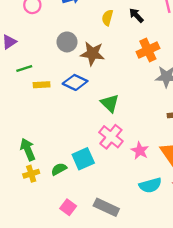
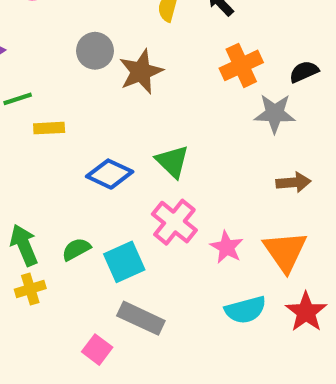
brown star: (92, 54) -> (141, 72), turned -30
blue diamond: (75, 82) -> (110, 174), moved
green semicircle: (59, 169) -> (76, 249), moved
gray rectangle: (106, 207) -> (141, 318), moved

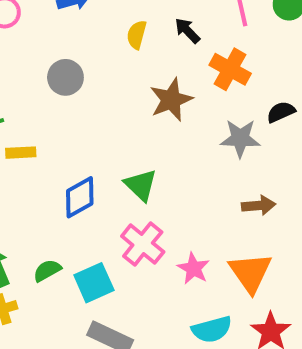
orange cross: (241, 65) -> (230, 69), moved, turned -36
brown star: (141, 72) -> (171, 100), moved
black semicircle: (304, 72) -> (281, 112), moved
blue diamond: (110, 174) -> (80, 197), turned -54

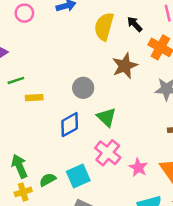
yellow semicircle: (137, 35) -> (104, 27), size x1.6
gray circle: (65, 77) -> (83, 88), moved
green semicircle: (47, 270) -> (48, 180), moved

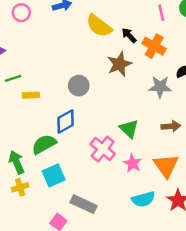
black arrow: (135, 24) -> (129, 35), moved
yellow semicircle: (104, 27) -> (99, 26), turned -68
green triangle: (106, 117) -> (129, 129), moved
cyan square: (78, 176) -> (54, 175), moved
green semicircle: (48, 180) -> (44, 144), moved, size x1.5

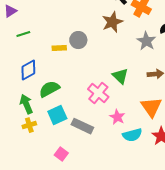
gray star: (160, 87) -> (146, 41), turned 30
yellow rectangle: (31, 95) -> (59, 48), moved
blue diamond: (66, 121) -> (28, 70), moved
pink star: (133, 163) -> (117, 117), moved
gray rectangle: (84, 204) -> (82, 126), moved

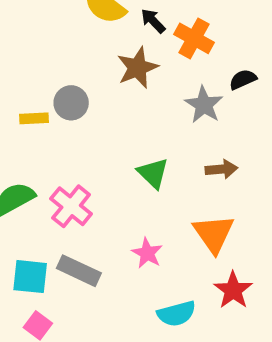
pink cross: (98, 93) -> (71, 206), moved
cyan square: (57, 115) -> (30, 277), moved, turned 30
cyan semicircle: (132, 135) -> (176, 314), moved

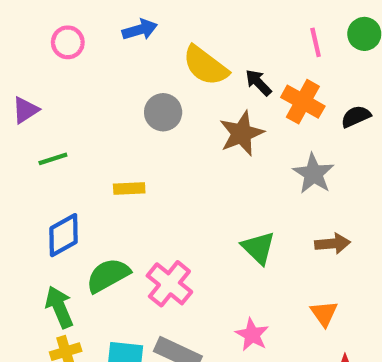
black semicircle: (243, 79) -> (356, 116), moved
gray circle: (71, 103) -> (163, 112), moved
orange triangle: (214, 234) -> (324, 313), size x0.6

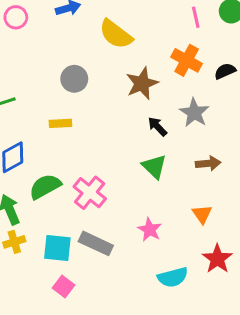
black arrow: (258, 83) -> (157, 127), moved
gray circle: (163, 112) -> (74, 79), moved

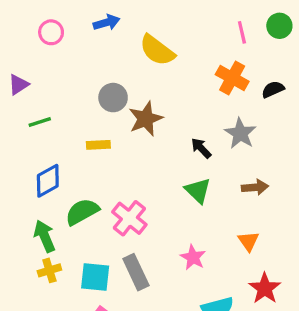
brown star: (142, 83) -> (146, 119), moved
gray rectangle: (96, 243) -> (136, 272), turned 40

